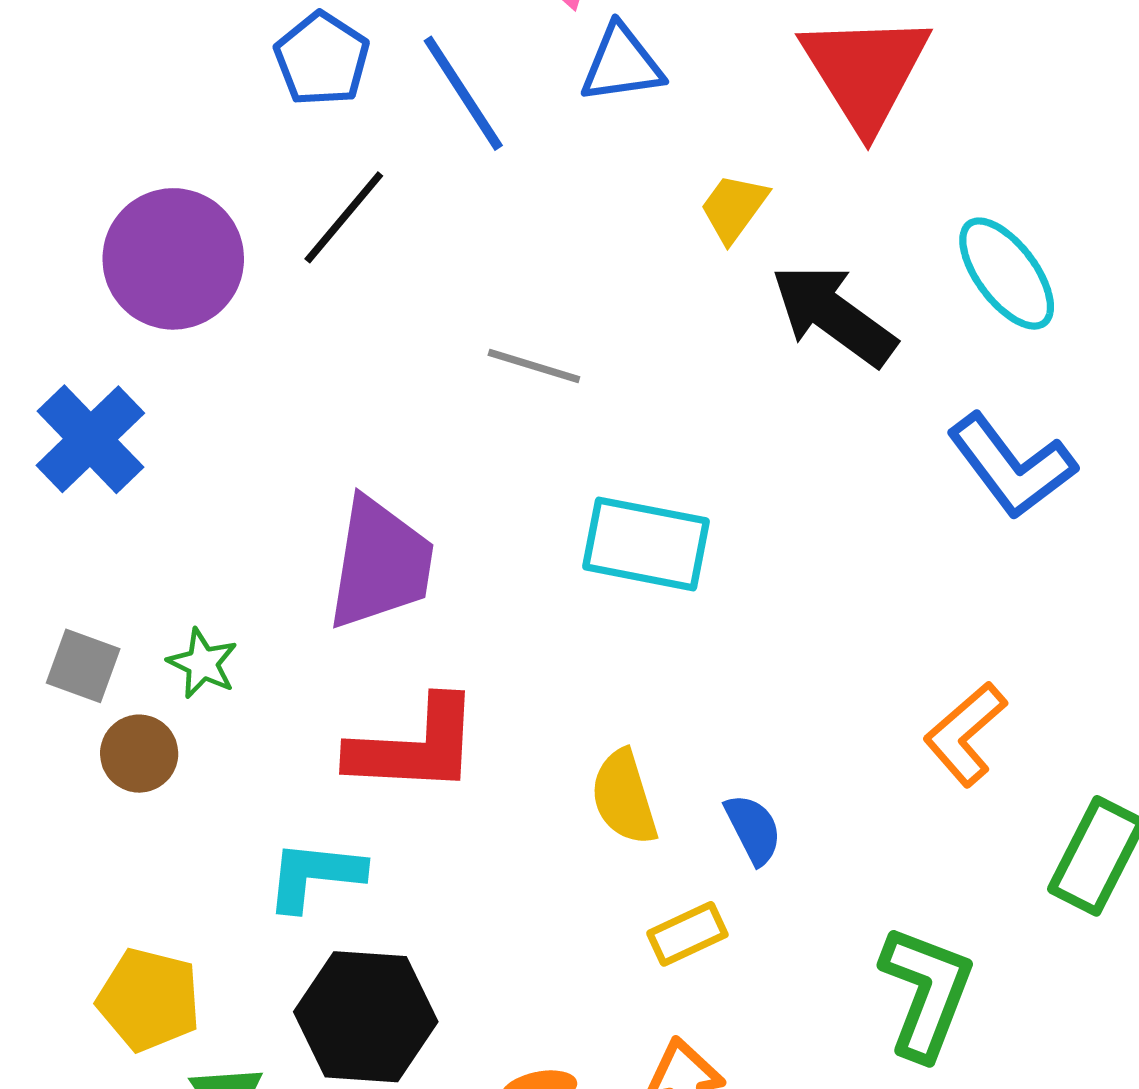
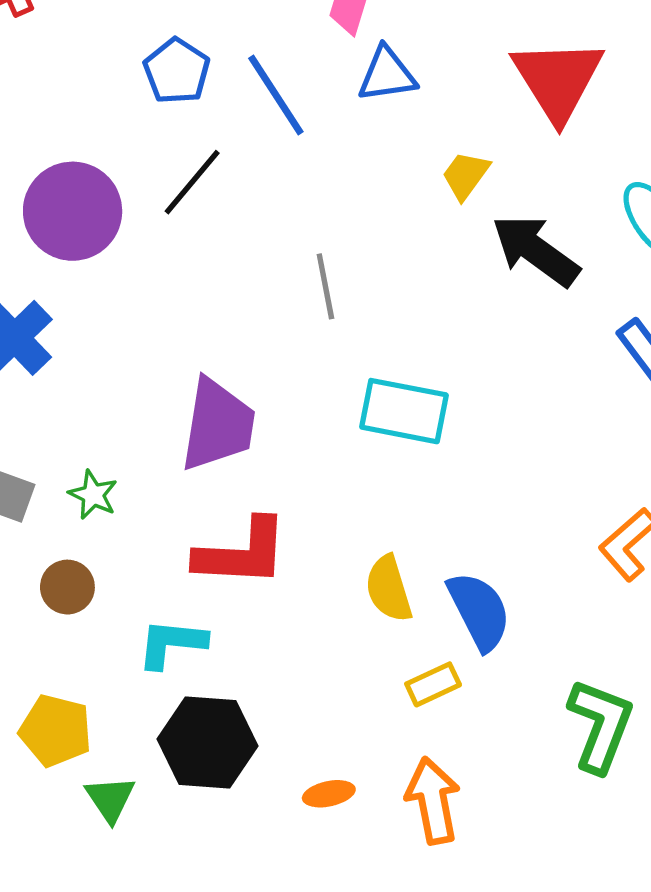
gray line: (534, 366) -> (325, 286), turned 62
brown circle: (139, 754) -> (67, 587), moved
blue semicircle: (753, 829) -> (479, 611), size x1.6

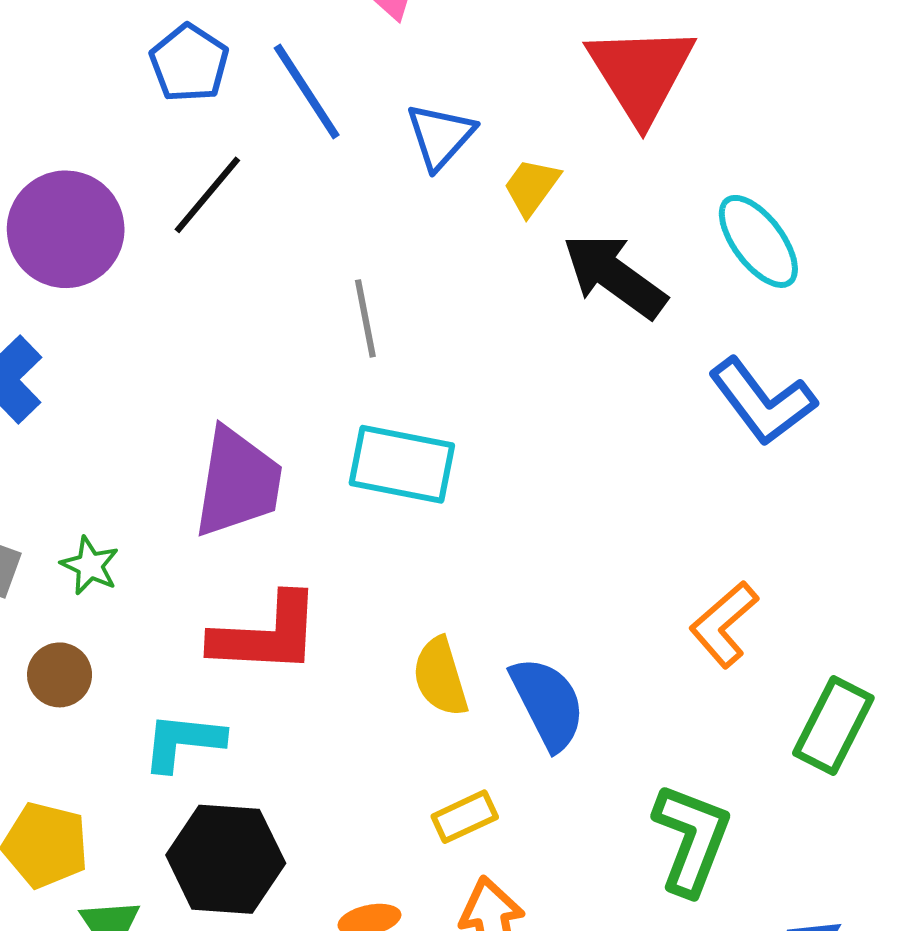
blue triangle: (387, 75) -> (440, 136), moved, turned -40
cyan rectangle: (404, 411) -> (402, 464), moved
yellow rectangle: (433, 684) -> (465, 817), moved

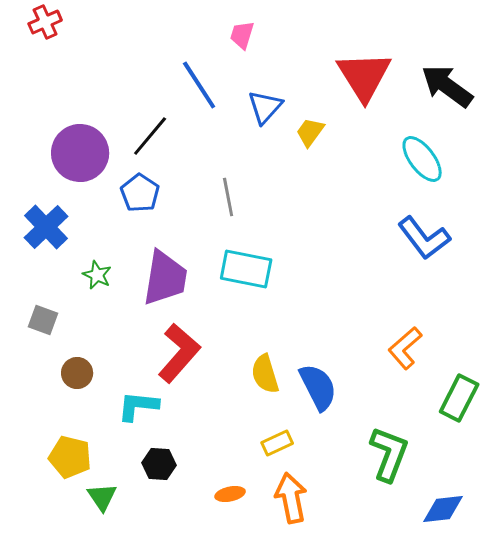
blue pentagon: (189, 63) -> (140, 193), moved
black arrow: (615, 276) -> (447, 86), moved
green star: (90, 566) -> (97, 275), moved
red L-shape: (266, 634) -> (179, 353), turned -52
black hexagon: (226, 859) -> (159, 464), size x0.6

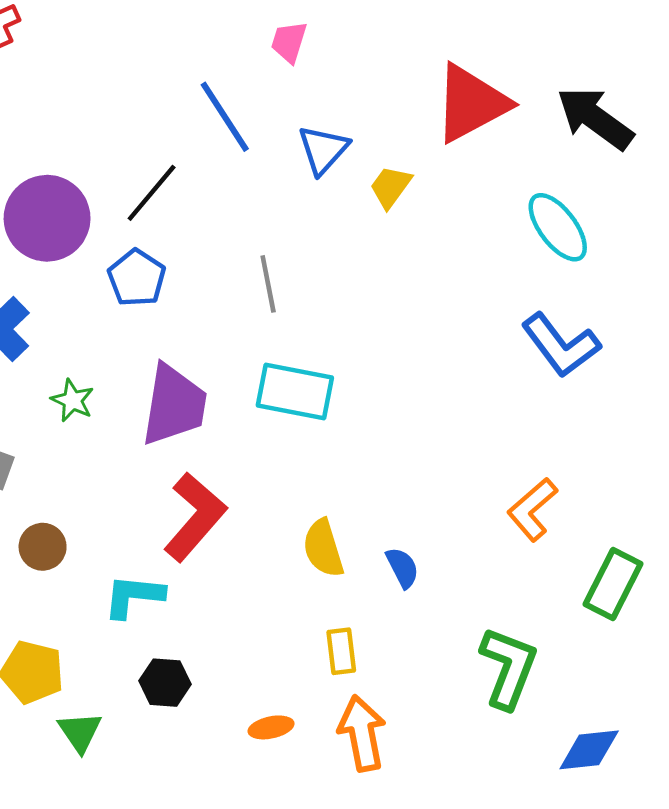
red triangle: (364, 76) -> (471, 103), turned 34
blue semicircle: (318, 387) -> (402, 568), size x0.6
yellow rectangle: (277, 443) -> (341, 651), turned -72

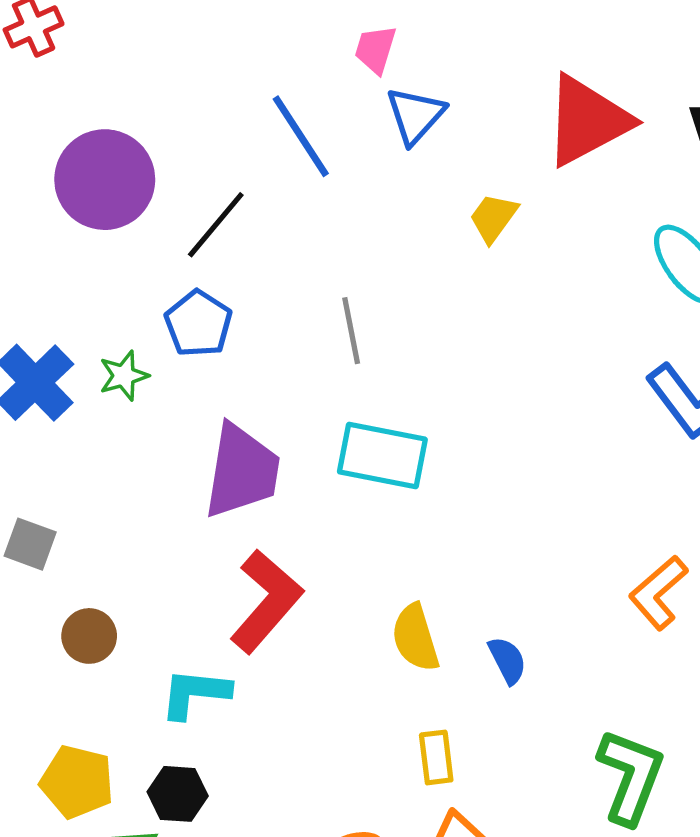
blue triangle: (323, 150) -> (415, 115), moved
purple circle: (47, 218) -> (105, 180), moved
green star: (72, 400) -> (124, 376), moved, turned 30
black hexagon: (165, 683) -> (178, 794), moved

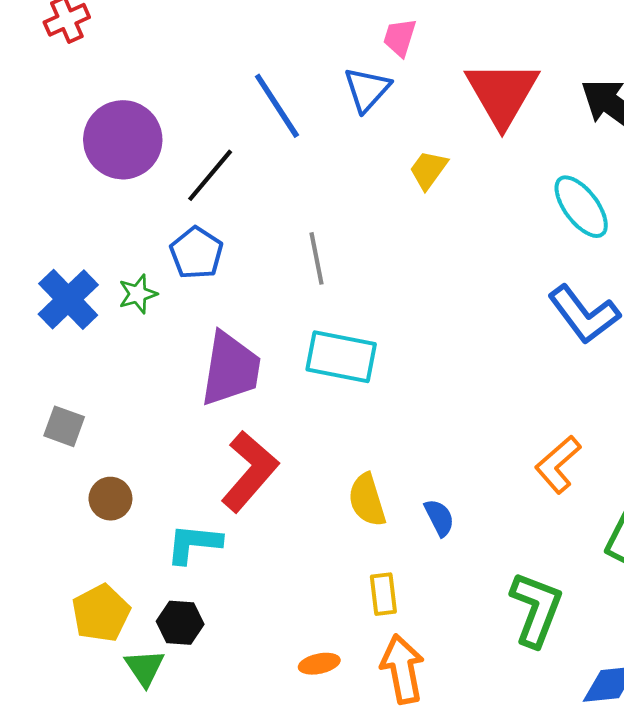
pink trapezoid: (375, 49) -> (400, 37), moved
red triangle: (587, 121) -> (502, 93), turned -32
yellow pentagon: (77, 782) -> (101, 613), turned 30

